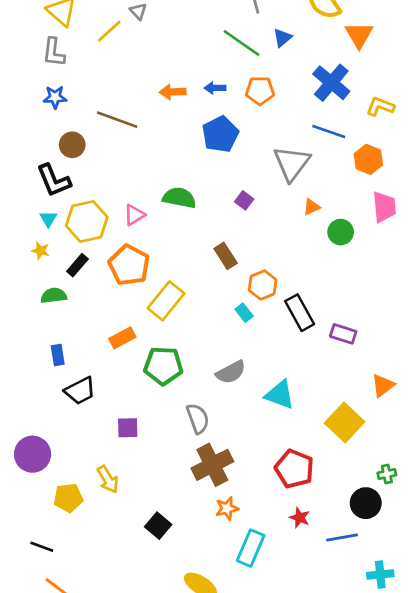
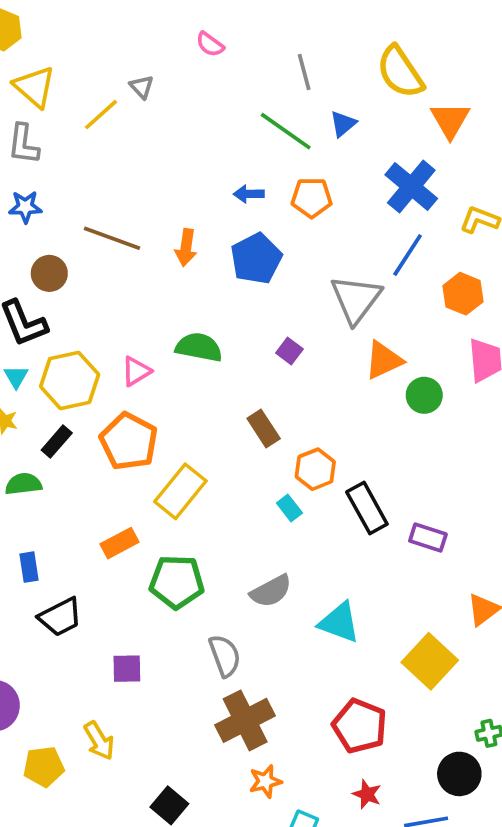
orange arrow: (173, 92) -> (186, 248), moved, turned -80
blue line: (329, 132) -> (408, 255), turned -76
orange triangle: (312, 207) -> (384, 360), size x1.6

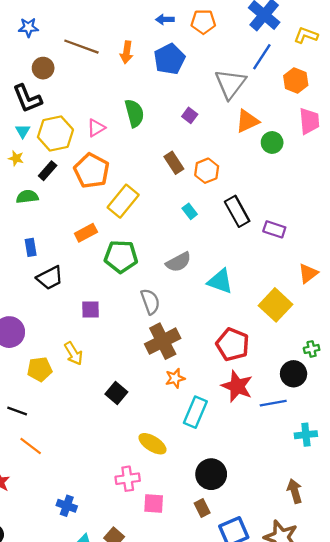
green semicircle: (199, 347) -> (134, 113), turned 64
orange hexagon: (315, 469) -> (207, 171), moved
red star: (367, 794) -> (237, 386), size x1.8

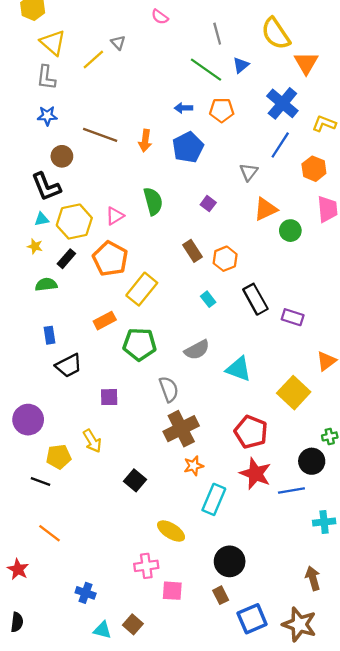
gray triangle: (230, 84) -> (249, 172), size x0.6
cyan triangle: (23, 131) -> (42, 219), turned 49
black line: (17, 411) -> (41, 481), moved

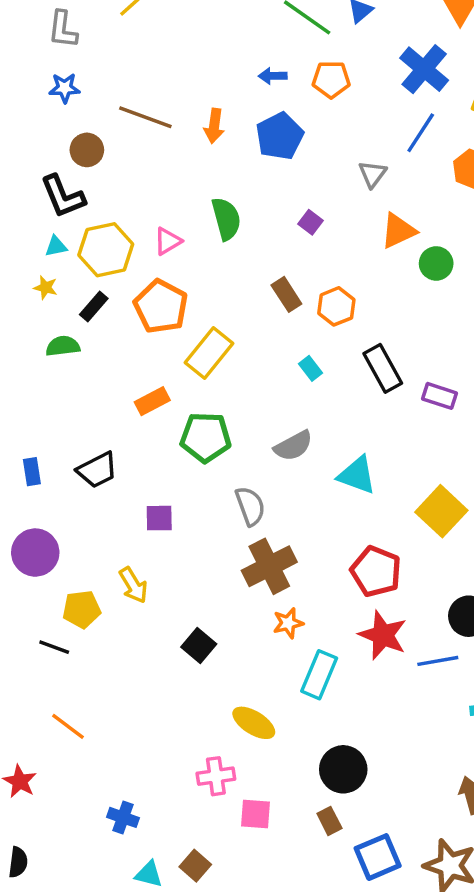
blue rectangle: (50, 335) -> (32, 472), moved

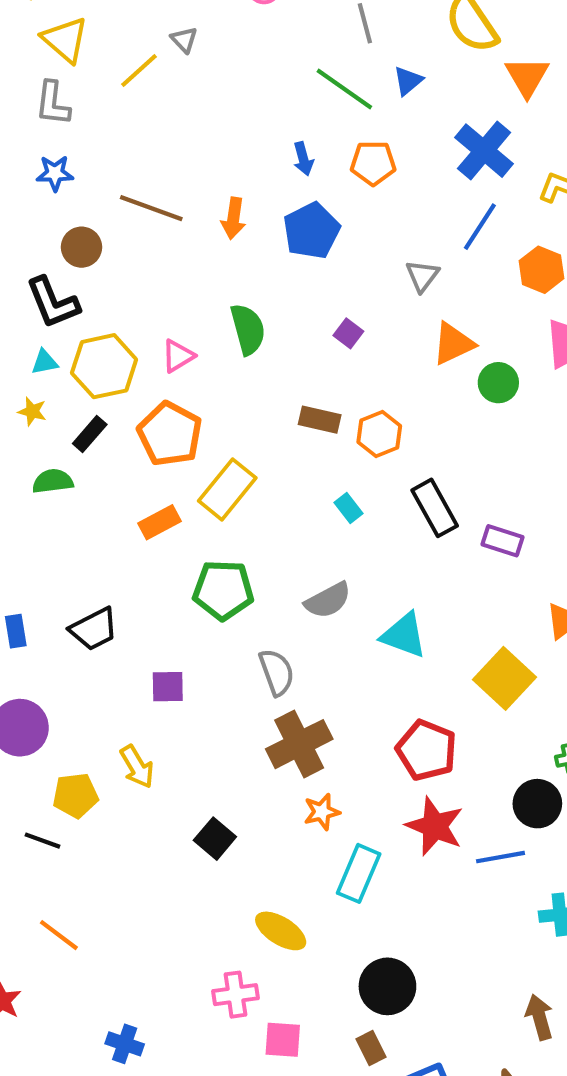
blue arrow: (273, 76) -> (303, 159), turned -104
brown rectangle: (286, 294) -> (320, 420), turned -44
orange rectangle: (152, 401) -> (160, 522), moved

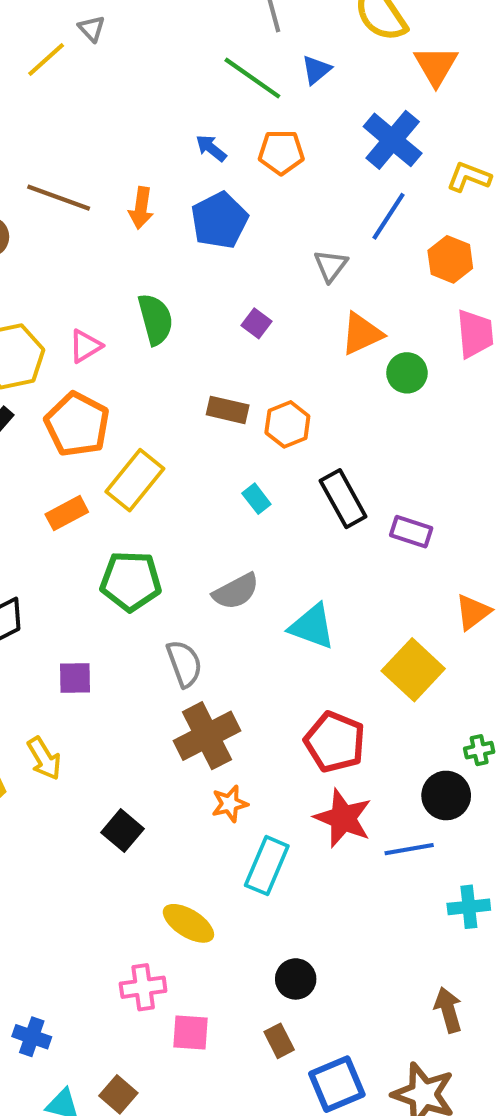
blue arrow: (303, 159) -> (211, 148), turned 144
black circle: (387, 986) -> (296, 979), size x0.7

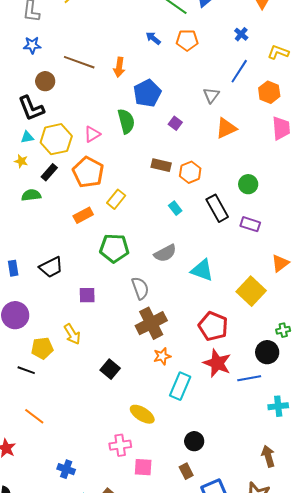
blue cross: (393, 140) -> (241, 34), size x0.5
blue pentagon: (219, 220) -> (147, 93), moved
green circle: (407, 373) -> (248, 184), moved
yellow rectangle: (135, 480) -> (116, 199), size x0.7

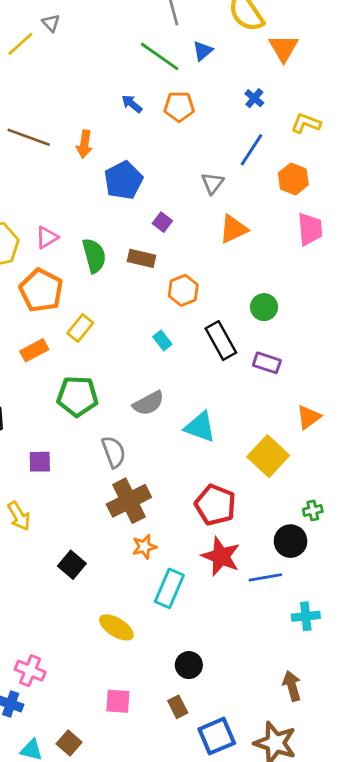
green semicircle: (126, 121) -> (94, 256), moved
brown rectangle: (161, 165) -> (141, 258), moved
pink cross: (120, 445) -> (30, 671), moved, turned 30

